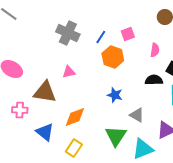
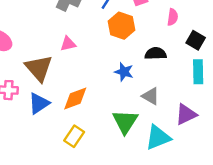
black semicircle: (154, 80) -> (156, 54), moved
brown triangle: (45, 92) -> (39, 68), turned 40
blue triangle: (45, 132) -> (39, 103), moved, turned 48

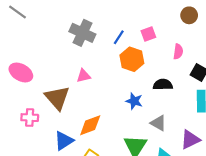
blue triangle: (39, 103) -> (64, 141), moved

